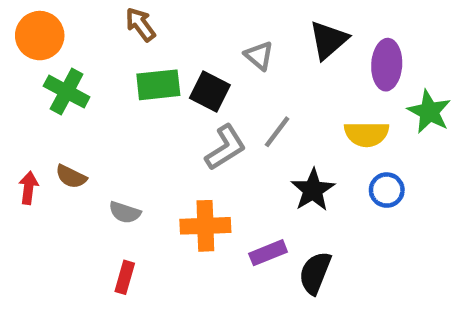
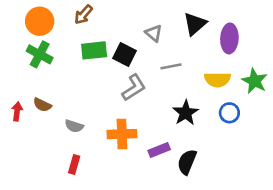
brown arrow: (140, 24) -> (83, 15), turned -102
orange circle: (40, 36) -> (40, 21), moved
green star: (429, 112) -> (255, 81), moved
gray line: (277, 132) -> (171, 66), moved, turned 42

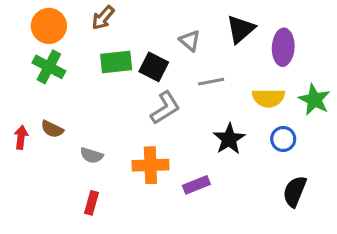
black semicircle: (187, 162) -> (295, 191), moved

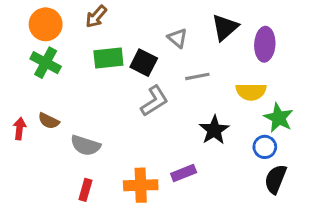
green star: (314, 100) -> (279, 118), moved
blue circle: (283, 139) -> (265, 147), moved
gray semicircle: (91, 155) -> (85, 145), size x1.4
orange cross: (150, 165) -> (141, 185), moved

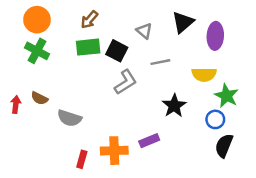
brown arrow: (96, 17) -> (89, 20), moved
red rectangle: (85, 190) -> (82, 159), moved

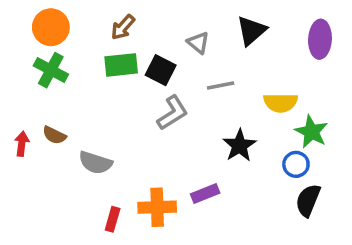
purple ellipse: (215, 36) -> (320, 39), moved

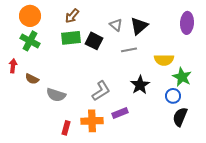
black triangle: (251, 31) -> (139, 26), moved
gray L-shape: (173, 113) -> (101, 91), moved
red arrow: (22, 144) -> (13, 66), moved

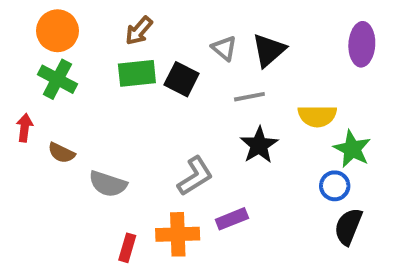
black star: (140, 85) -> (259, 145), moved

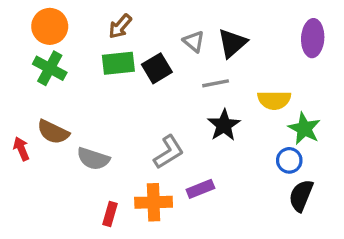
black square: (182, 79) -> (157, 68), turned 32
red arrow: (25, 128) -> (21, 149), moved, turned -30
brown semicircle: (61, 153) -> (53, 132), size x1.4

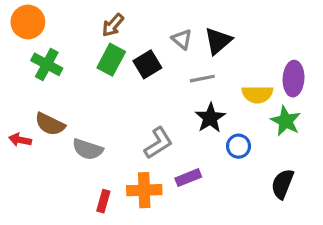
orange circle: (50, 26) -> (28, 22), moved
purple ellipse: (313, 38) -> (294, 79), moved
green rectangle: (118, 63) -> (111, 60), turned -56
red arrow: (21, 149) -> (20, 140), turned -55
blue circle: (289, 160) -> (239, 146), moved

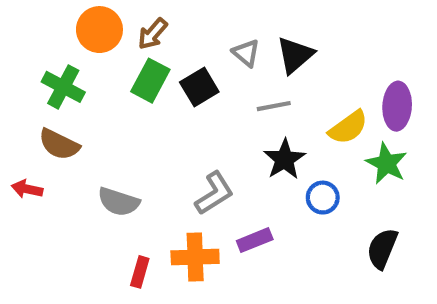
orange circle: (28, 22) -> (99, 30), moved
yellow semicircle: (257, 94) -> (348, 127), turned -36
brown semicircle: (50, 124) -> (59, 144), moved

